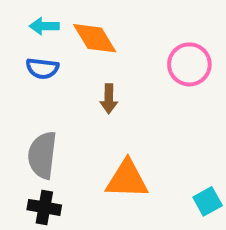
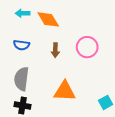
pink circle: (189, 64) -> (87, 47), moved
blue semicircle: (42, 68) -> (22, 45), moved

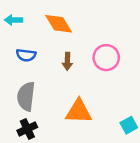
cyan arrow: (23, 13) -> (14, 20), moved
black cross: (23, 106) -> (27, 129), turned -35

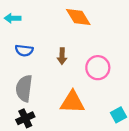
orange diamond: (59, 24) -> (78, 17), moved
pink circle: (106, 58) -> (98, 68), moved

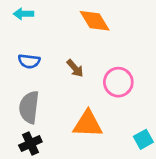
cyan arrow: (13, 18) -> (23, 14), moved
brown arrow: (62, 56) -> (75, 68), turned -42

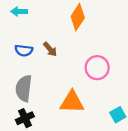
orange diamond: (95, 21) -> (78, 17), turned 65
brown arrow: (75, 68) -> (50, 49), moved

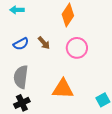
blue semicircle: (24, 50) -> (21, 44), turned -35
pink circle: (97, 68) -> (77, 48), moved

